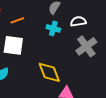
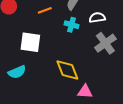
orange line: (17, 20) -> (45, 10), moved

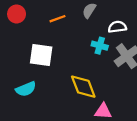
cyan cross: (71, 25) -> (100, 46), moved

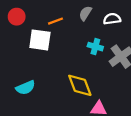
white semicircle: (117, 27) -> (112, 19), moved
white square: (41, 55) -> (40, 40), moved

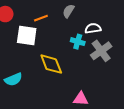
white semicircle: (112, 19) -> (93, 28), moved
yellow diamond: (80, 85) -> (51, 64), moved

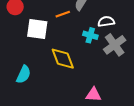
orange line: (41, 18) -> (63, 14), moved
cyan semicircle: (13, 79) -> (24, 74), turned -42

